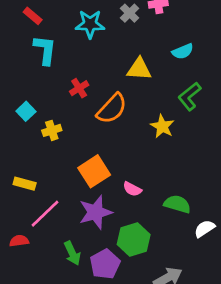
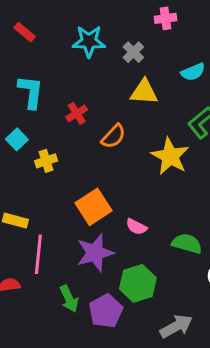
gray cross: (130, 13) -> (133, 52), moved
cyan L-shape: (45, 50) -> (31, 92), moved
orange semicircle: (112, 109) -> (113, 136), size x0.7
yellow star: (162, 126) -> (170, 156), size x1.4
pink line: (45, 214) -> (38, 254), turned -40

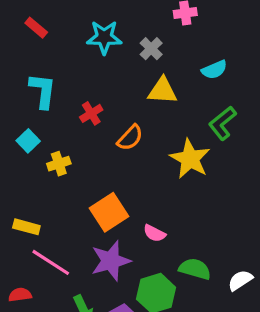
green semicircle: (187, 244) -> (195, 269), moved
pink line: (38, 254) -> (51, 262), turned -63

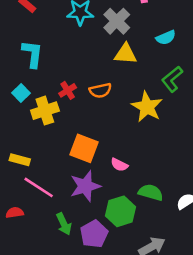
gray cross: (151, 49) -> (117, 21), size x1.5
red cross: (91, 113) -> (68, 90), moved
orange semicircle: (130, 138) -> (100, 90), turned 35
yellow cross: (59, 164) -> (45, 111), size x1.5
orange square: (109, 212) -> (84, 148), turned -36

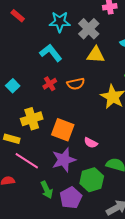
cyan L-shape: (32, 54) -> (51, 53), moved, turned -45
yellow cross: (45, 111) -> (32, 119), moved

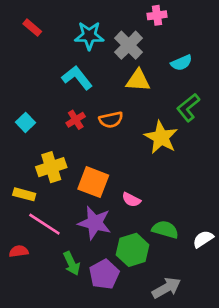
purple star: (64, 160) -> (95, 223), turned 30

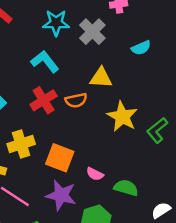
yellow triangle: (138, 80) -> (101, 78), moved
green L-shape: (188, 108) -> (157, 130), moved
red cross: (76, 120) -> (44, 100), size x1.5
green semicircle: (165, 230) -> (126, 188), moved

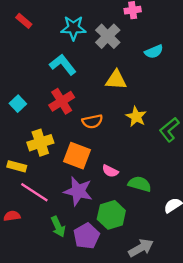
orange semicircle: (76, 100) -> (92, 121), moved
yellow star: (122, 117) -> (136, 117), size x0.7

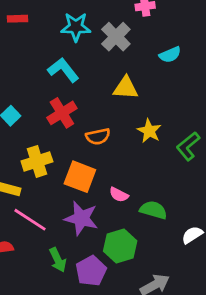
red rectangle: (24, 21) -> (18, 19), turned -42

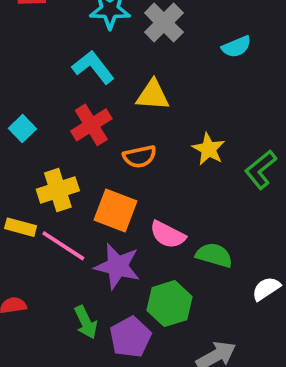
yellow triangle: (126, 88) -> (153, 95), moved
pink semicircle: (119, 195) -> (168, 235), size x1.4
pink line: (30, 220) -> (63, 246), moved

